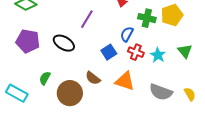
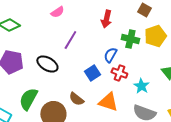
cyan star: (158, 55) -> (141, 86), moved
green semicircle: (45, 78) -> (28, 99), size x1.6

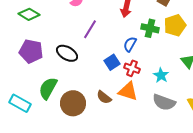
red cross: (119, 73) -> (132, 68), moved
brown semicircle: (76, 99) -> (104, 97), moved

